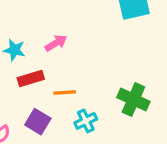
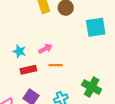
orange line: (65, 92) -> (56, 65), moved

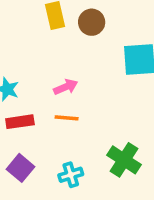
pink arrow: (46, 49) -> (66, 87), moved

